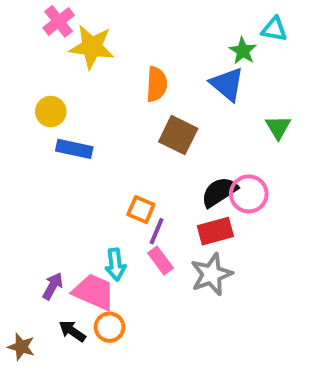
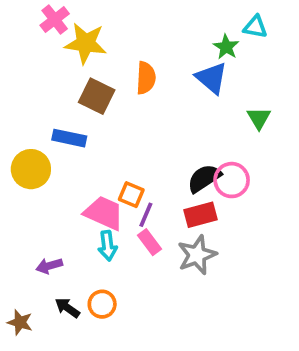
yellow circle: (51, 112) -> (31, 169), moved, size x1.4
brown square: (178, 135) -> (97, 96), moved
purple arrow: (53, 286) -> (49, 266), turned -135
pink trapezoid: (94, 292) -> (104, 213), moved

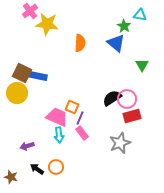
brown square: (97, 96) -> (22, 73), moved
red rectangle: (201, 215) -> (132, 116), moved
gray star: (197, 255) -> (120, 143), moved

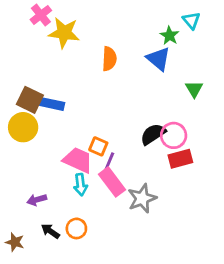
cyan triangle: (140, 15) -> (191, 20), turned 40
pink rectangle: (82, 133) -> (112, 182), size x1.5
gray star: (120, 143) -> (142, 198), moved

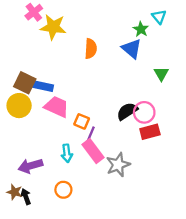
pink trapezoid: (78, 160) -> (57, 107), moved
purple arrow: (37, 200) -> (30, 166), size x1.5
black arrow: (50, 231) -> (26, 197), moved, turned 35
brown star: (15, 242) -> (14, 192), moved

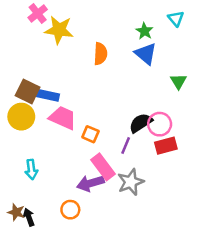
green star: (141, 29) -> (144, 31), moved
purple line: (91, 134) -> (126, 146), moved
cyan arrow: (67, 153) -> (31, 169), moved
purple arrow: (30, 166) -> (90, 183), moved

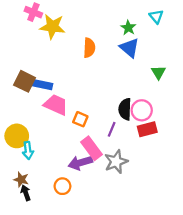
pink cross: (38, 14) -> (33, 12), turned -30
yellow circle: (21, 117) -> (17, 136), moved
black semicircle: (141, 123) -> (125, 109), turned -55
brown star: (16, 212) -> (21, 179), moved

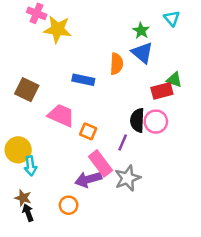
orange semicircle: (89, 48) -> (116, 64), moved
green triangle: (158, 72) -> (174, 80), turned -40
blue rectangle: (42, 85) -> (83, 80), moved
red rectangle: (147, 129) -> (162, 91), moved

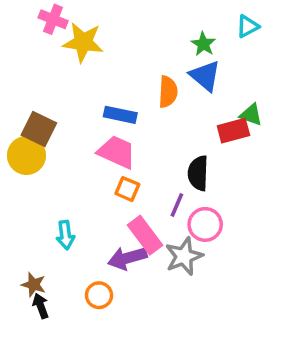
cyan triangle: (172, 18) -> (248, 26), turned 42
pink trapezoid: (61, 115) -> (117, 152), moved
pink circle: (156, 122) -> (205, 224), moved
yellow circle: (18, 150) -> (26, 155), moved
cyan arrow: (30, 166) -> (65, 235), moved

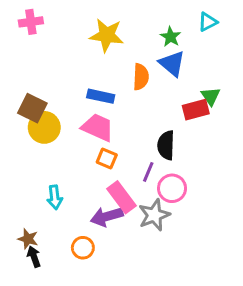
pink cross: (53, 19) -> (31, 22), moved, turned -30
yellow star: (83, 42) -> (107, 35), moved
green triangle: (251, 115) -> (211, 96), turned 36
yellow circle: (26, 155) -> (44, 127), moved

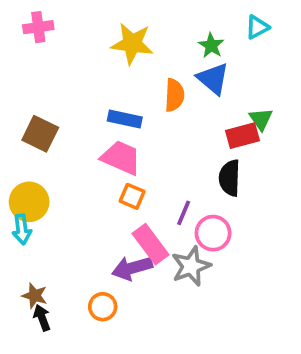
yellow circle: (44, 127) -> (29, 202), moved
black semicircle: (166, 145) -> (230, 178), moved
cyan arrow: (55, 197) -> (22, 229), moved

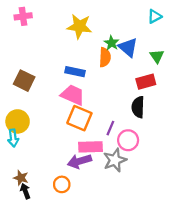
green star: (211, 45) -> (112, 43), moved
green triangle: (261, 119) -> (157, 56), moved
orange square: (132, 196) -> (79, 118), size x1.6
pink rectangle: (150, 244) -> (90, 147), turned -55

